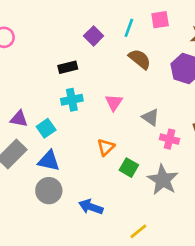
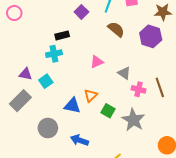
cyan cross: (72, 100) -> (54, 54), moved
pink triangle: (114, 102) -> (97, 62), turned 32
blue triangle: (49, 161) -> (72, 106), moved

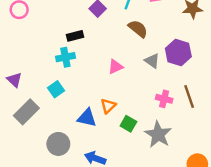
purple hexagon: (151, 36) -> (178, 52), moved
gray triangle: (124, 73) -> (152, 61), moved
purple triangle: (25, 74) -> (14, 80), moved, turned 32

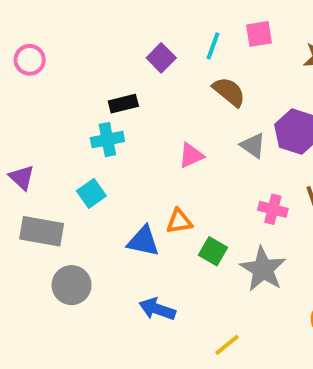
orange triangle: (108, 106) -> (179, 221), turned 35
gray rectangle: (26, 112) -> (42, 231), turned 55
gray circle: (58, 144) -> (72, 285), moved

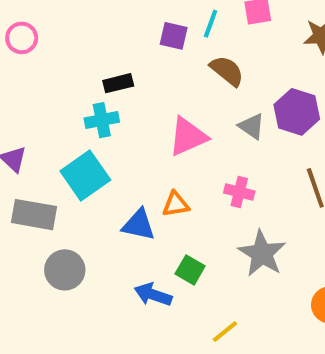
purple square: (161, 58) -> (174, 36), moved, turned -32
pink triangle: (191, 156) -> (188, 137), size x1.5
cyan square: (91, 193) -> (85, 176), size x1.6
pink cross: (273, 209) -> (239, 192), moved
green square: (213, 251) -> (190, 270), moved

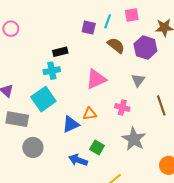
purple hexagon: (297, 112) -> (145, 48), moved
gray triangle: (252, 126) -> (138, 80), moved, turned 32
blue triangle: (139, 225) -> (71, 124), turned -36

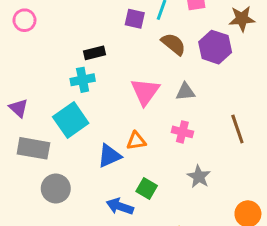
pink triangle: (96, 79) -> (145, 92), turned -30
gray triangle: (138, 80) -> (185, 92), moved, turned 48
gray star: (134, 139) -> (199, 177), size x0.7

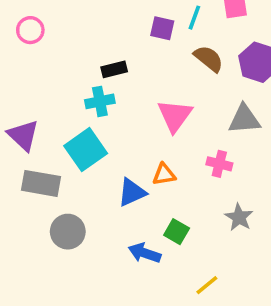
gray triangle: (185, 92) -> (244, 119), moved, size x1.4
purple triangle: (19, 108) -> (23, 135), size x1.4

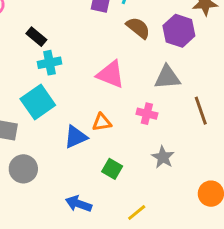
black rectangle: (114, 69) -> (36, 37), moved, turned 54
pink triangle: (175, 116) -> (111, 74), turned -44
blue arrow: (144, 253) -> (79, 204), moved

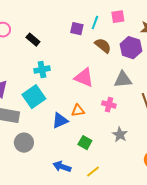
black rectangle: (36, 37) -> (33, 40), moved
yellow line: (137, 212) -> (93, 172), moved

